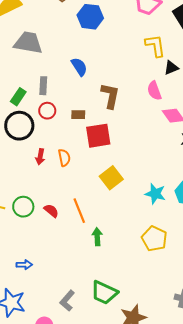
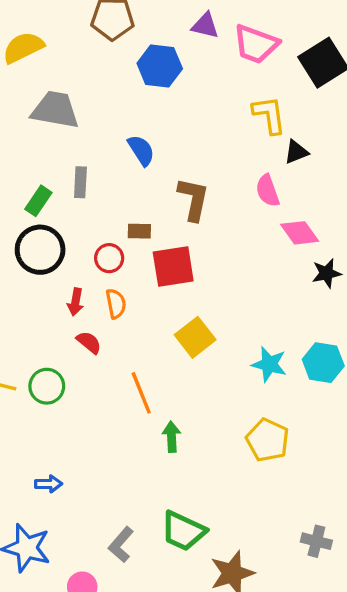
red circle: (47, 111) -> (109, 258), moved
red semicircle: (51, 211) -> (89, 342), moved

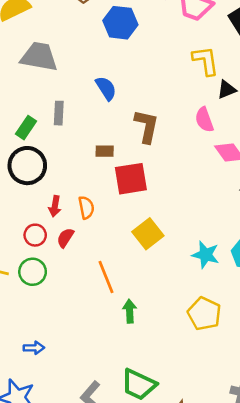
red circle: (109, 258) -> (35, 235), moved
red semicircle: (89, 342) -> (65, 238), turned -96

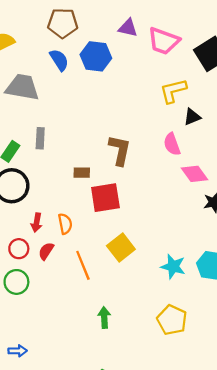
yellow L-shape: (206, 61) -> (173, 91), turned -96
blue semicircle: (106, 88) -> (59, 60), moved
orange line: (106, 277) -> (83, 265), moved

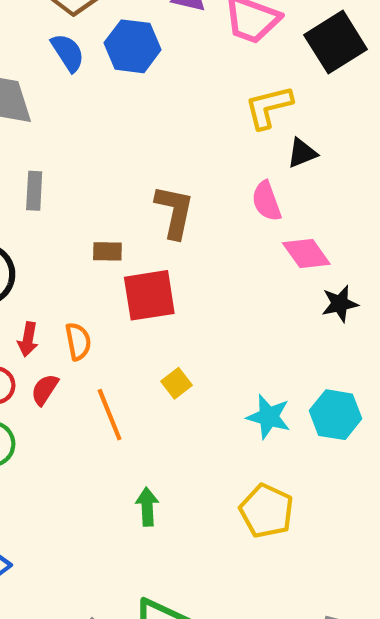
yellow square: (121, 247) -> (177, 383), size x0.6

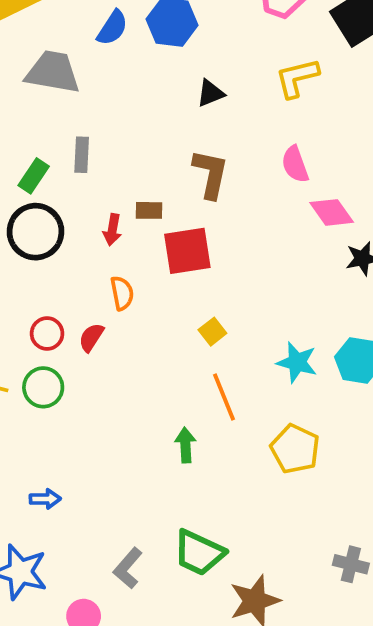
blue semicircle: (68, 53) -> (112, 28), turned 66
black triangle: (302, 153) -> (210, 93), moved
red arrow: (28, 339) -> (112, 230), moved
orange line: (110, 415) -> (224, 397), moved

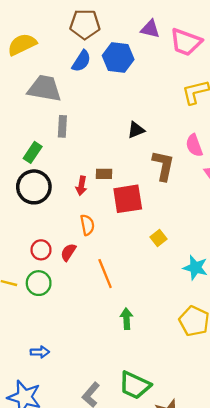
black triangle: (210, 93) -> (136, 130), moved
gray rectangle: (82, 155) -> (62, 126), moved
brown L-shape: (210, 174) -> (163, 166), moved
yellow square: (212, 332) -> (159, 238), moved
orange line: (224, 397) -> (105, 274), moved

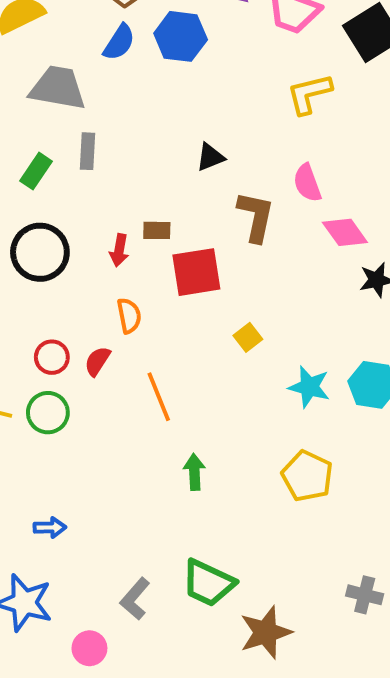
green rectangle: (33, 152) -> (36, 171), moved

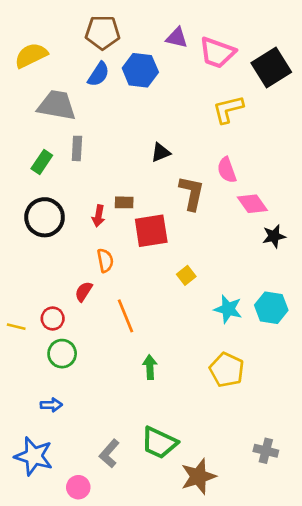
red circle: (52, 357) -> (53, 319), moved
green circle: (48, 413) -> (62, 354), moved

